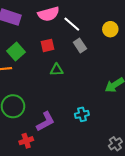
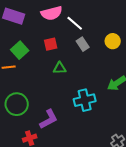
yellow circle: (110, 29) -> (113, 41), moved
cyan cross: (82, 114) -> (85, 100), moved, size x1.5

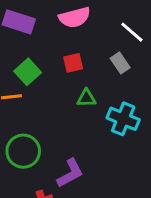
white line: (75, 23) -> (132, 32), moved
cyan cross: (85, 100) -> (123, 119), moved, turned 35

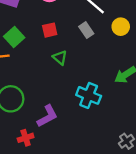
green triangle: (86, 98) -> (60, 58), turned 42
cyan cross: (123, 119) -> (89, 95), moved

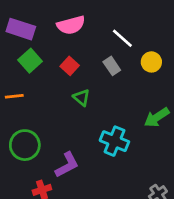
red square: (50, 30) -> (70, 66), turned -35
green square: (14, 37) -> (30, 61), moved

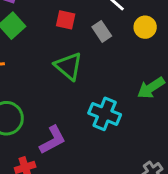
red square: (70, 66) -> (66, 20), moved, turned -30
green triangle: (82, 98) -> (68, 66), size x1.5

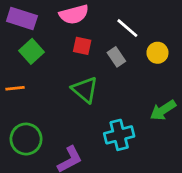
cyan cross: (105, 114) -> (119, 135), turned -36

